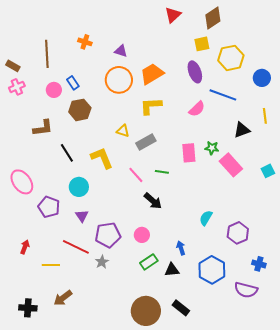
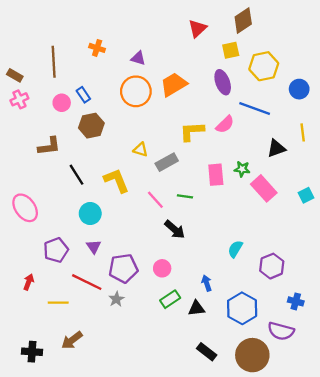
red triangle: (173, 15) -> (198, 29), moved
yellow L-shape: (151, 106) -> (192, 131), moved
purple pentagon: (49, 207) -> (56, 250), moved, turned 30
brown circle: (146, 311) -> (252, 355), moved

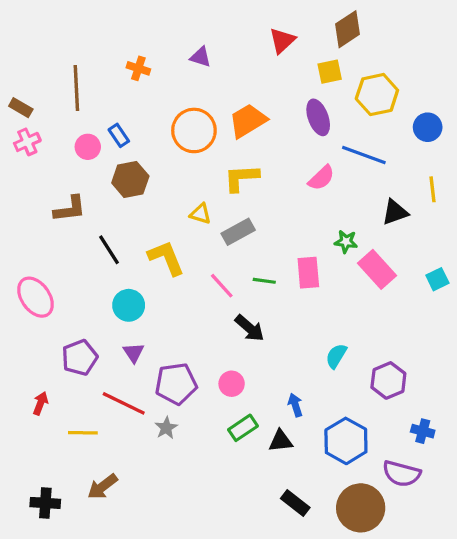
purple triangle: (138, 58) -> (201, 57), moved
yellow L-shape: (192, 131) -> (241, 178), moved
pink rectangle: (216, 175) -> (308, 273), moved

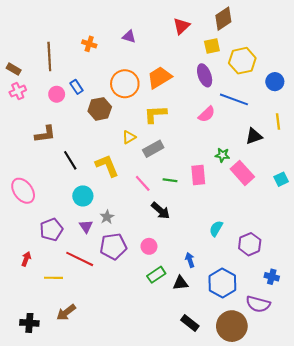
brown hexagon: (130, 179) -> (100, 109), moved
yellow triangle: (201, 214) -> (129, 137), turned -48
gray star: (166, 428) -> (107, 217), moved

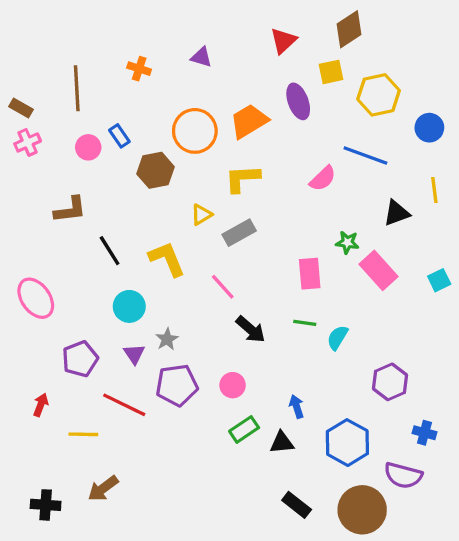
purple ellipse: (205, 75) -> (298, 101), moved
green line: (170, 180) -> (305, 323), moved
cyan semicircle: (216, 229) -> (338, 338), moved

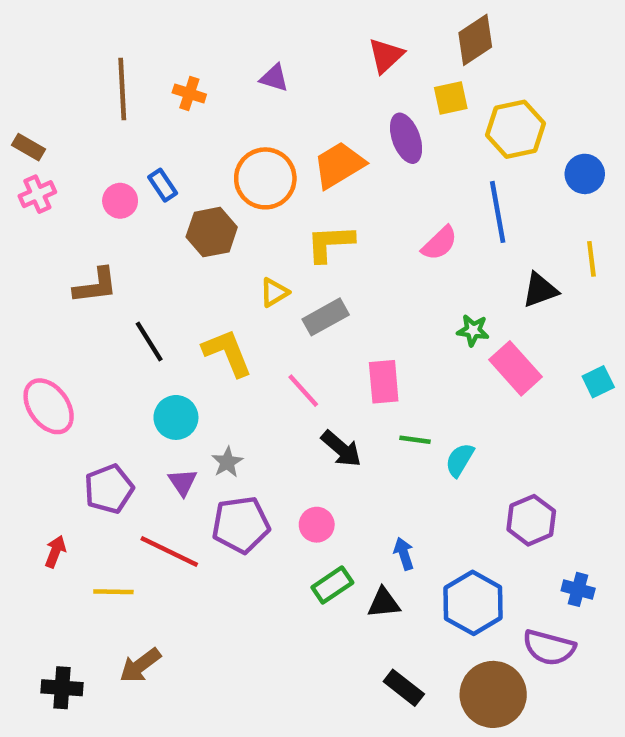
brown line: (77, 88) -> (122, 89), moved
blue line: (365, 156) -> (498, 212), turned 60
pink rectangle: (310, 274) -> (384, 382), moved

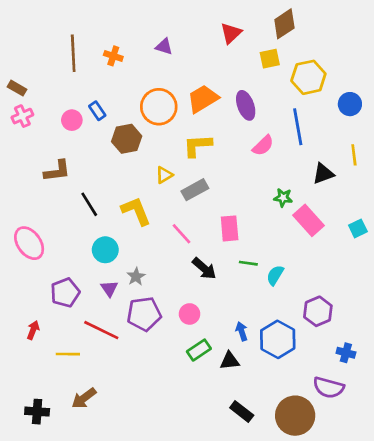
purple ellipse: (406, 138) -> (246, 105), moved
blue hexagon: (473, 603) -> (278, 339), moved

